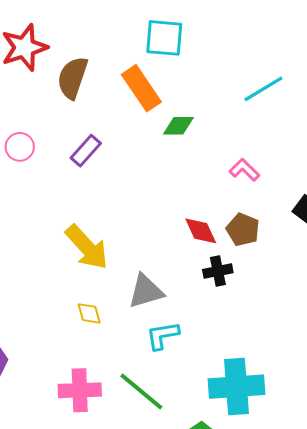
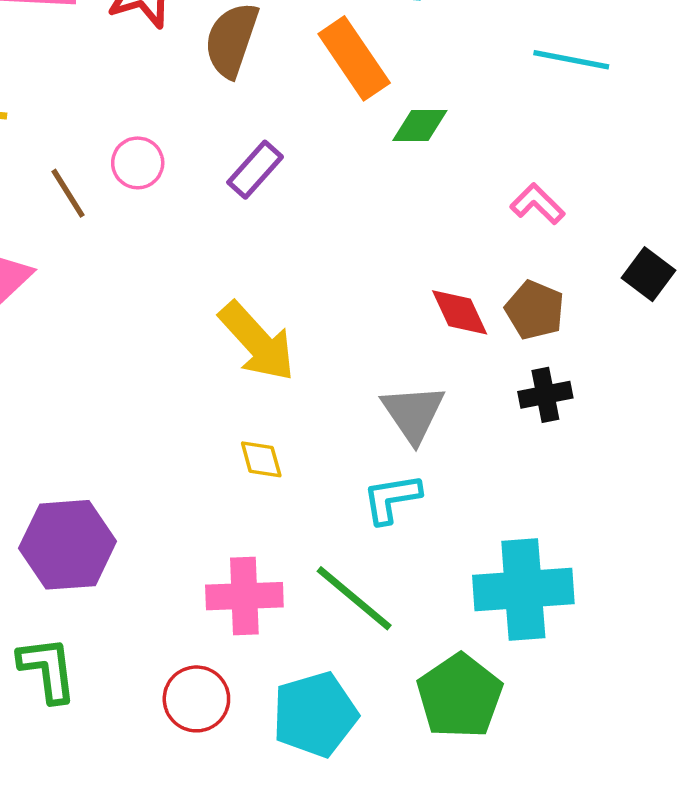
cyan line: (263, 89) -> (571, 60), turned 42
black cross: (218, 271) -> (545, 395), moved
gray triangle: (146, 291) -> (413, 413), moved, turned -48

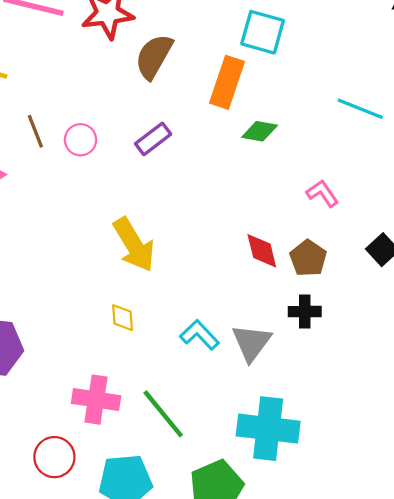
orange rectangle: (354, 58) -> (227, 82), turned 42
pink circle: (138, 163) -> (81, 140), moved
gray triangle: (413, 413) -> (251, 343), moved
cyan L-shape: (392, 498) -> (200, 335), moved, turned 45

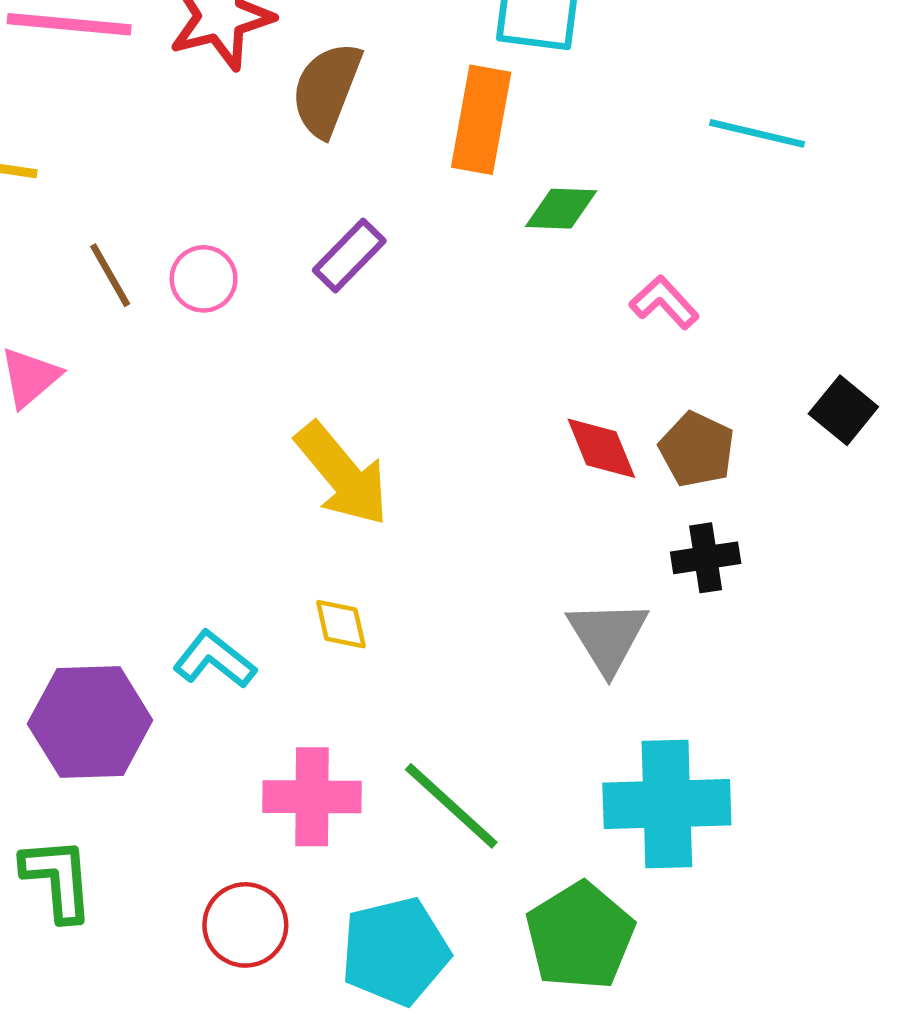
pink L-shape: (322, 193) -> (664, 302), moved
cyan L-shape: (200, 335) -> (214, 660), moved

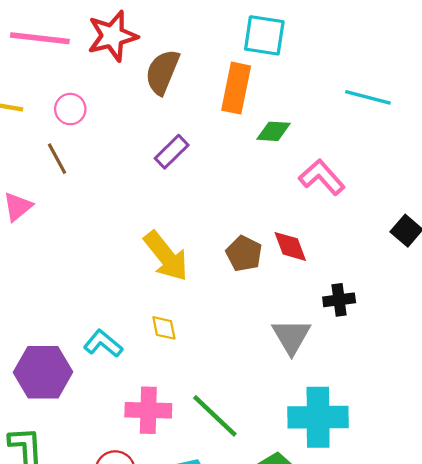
pink circle: (204, 279) -> (70, 109), moved
pink L-shape: (664, 302) -> (322, 177), size x1.4
brown pentagon: (697, 450) -> (244, 254), moved

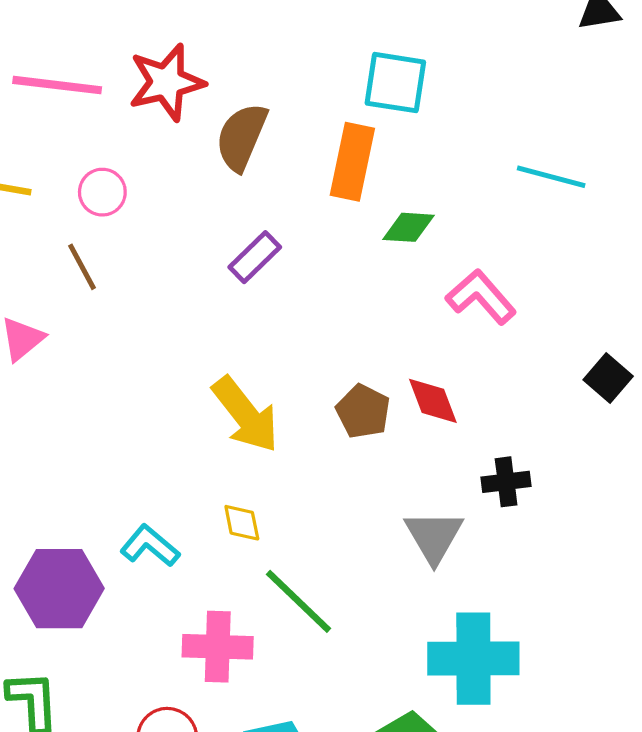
green line: (215, 416) -> (299, 601), moved

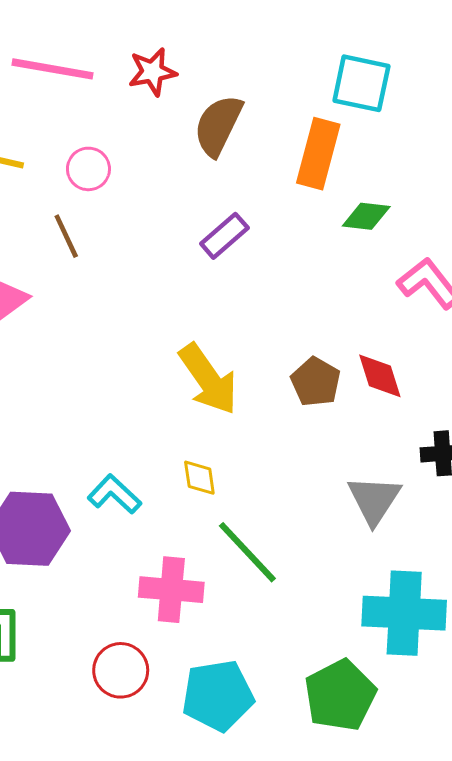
red star: (167, 82) -> (152, 72), size x0.7

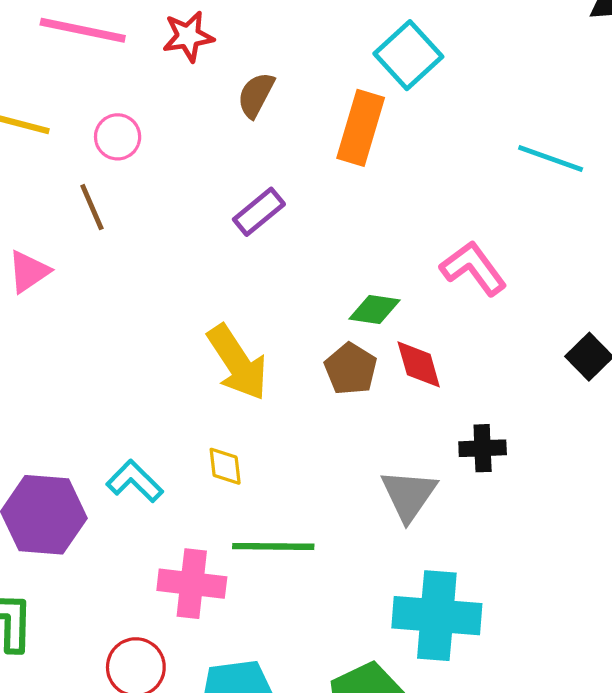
cyan square: (361, 83) -> (408, 55), turned 34
brown semicircle: (218, 125) -> (256, 95), size x0.7
green diamond: (366, 216) -> (374, 310), moved
green line: (247, 552) -> (273, 546), turned -48

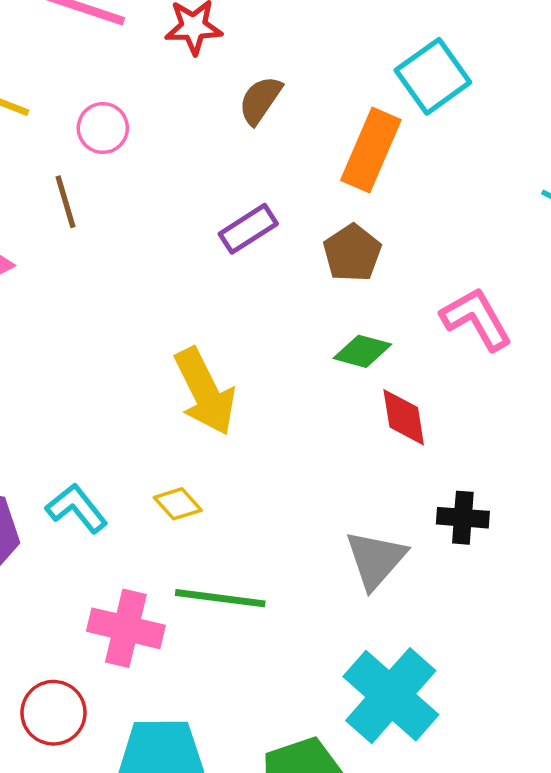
brown pentagon: (351, 369) -> (352, 253), moved
yellow diamond: (225, 466) -> (178, 504), turned -42
cyan cross: (437, 616) -> (391, 696), turned 30

